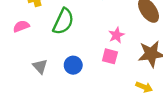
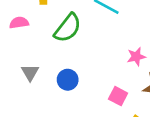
pink star: (116, 35) -> (136, 57), moved
pink square: (110, 56) -> (118, 96), moved

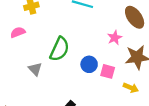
green semicircle: (68, 28) -> (60, 49), moved
blue circle: (68, 80) -> (89, 64), moved

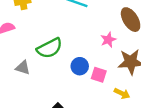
green semicircle: (60, 49) -> (50, 48), turned 35
gray triangle: (35, 69) -> (23, 68), turned -32

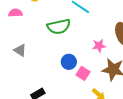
green semicircle: (50, 48) -> (59, 27), moved

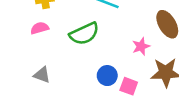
pink semicircle: (15, 13) -> (40, 28), moved

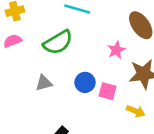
gray triangle: (42, 75) -> (44, 83), moved, turned -30

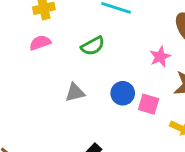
green semicircle: (58, 42) -> (93, 46), size x0.7

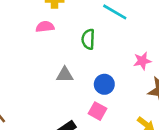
green semicircle: (93, 46) -> (88, 39), turned 108
pink square: (149, 104) -> (97, 111), moved

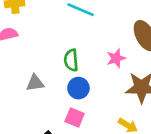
green semicircle: (88, 39) -> (71, 60), moved

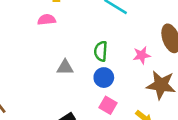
pink square: (75, 118) -> (108, 105), moved

